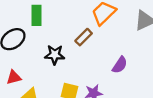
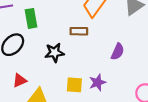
brown rectangle: (84, 37) -> (79, 31), turned 56

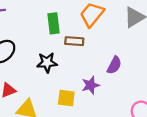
green rectangle: (31, 18) -> (53, 23), moved
purple star: (97, 82) -> (90, 85), moved

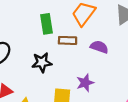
purple semicircle: (114, 65) -> (99, 47), moved, turned -96

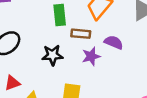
purple star: (85, 83) -> (91, 56), moved

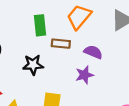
purple star: (91, 56) -> (84, 75), moved

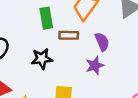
purple semicircle: (93, 52) -> (102, 42), turned 48

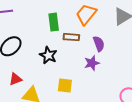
black star: (42, 59) -> (48, 55), turned 30

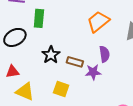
green rectangle: (54, 22) -> (39, 18), moved
brown rectangle: (71, 37) -> (75, 62), moved

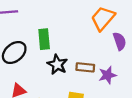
green rectangle: (39, 18) -> (44, 39), moved
purple semicircle: (104, 54) -> (120, 41), moved

